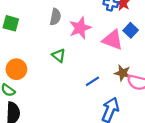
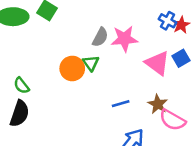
gray semicircle: (55, 17) -> (100, 37), moved
orange circle: (16, 69) -> (72, 68), moved

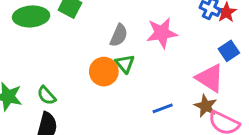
gray semicircle: (100, 37) -> (119, 35), moved
pink triangle: (157, 63) -> (210, 78), moved

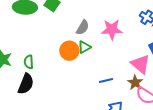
green triangle: (125, 64) -> (84, 47), turned 32
green semicircle: (47, 95) -> (29, 62), turned 32

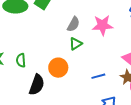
orange circle: (69, 51) -> (58, 68), moved
black semicircle: (26, 84) -> (37, 85), moved

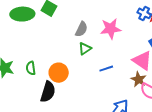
orange circle: (58, 68) -> (59, 73), moved
blue line: (98, 76) -> (106, 69), moved

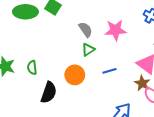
gray semicircle: (81, 29) -> (86, 30), turned -63
orange circle: (59, 73) -> (75, 75), moved

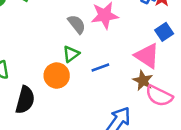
gray semicircle: (86, 30) -> (77, 24), moved
green triangle: (88, 50) -> (71, 54), moved

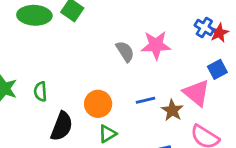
green triangle: (71, 54) -> (107, 134), moved
brown star: (143, 80) -> (172, 110), moved

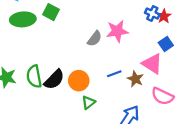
gray semicircle: (125, 51) -> (95, 39), turned 77
green semicircle: (40, 92) -> (34, 76), size x1.5
black semicircle: (62, 126) -> (54, 80), moved, turned 30

